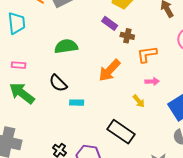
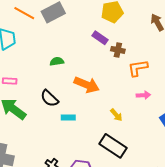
green semicircle: (66, 46) -> (57, 61), size x0.6
orange arrow: (109, 70) -> (87, 85), moved, turned -110
yellow arrow: (139, 101) -> (116, 115), moved

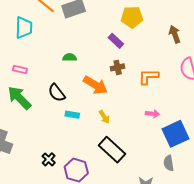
brown cross: (118, 50) -> (118, 67), moved, turned -32
pink arrow: (144, 95) -> (152, 114), moved
yellow arrow: (116, 115) -> (104, 117), moved

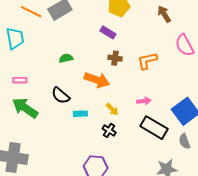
brown cross: (118, 67) -> (115, 58), turned 32
pink arrow: (152, 114) -> (144, 101), moved
black rectangle: (112, 150) -> (154, 128), moved
black cross: (49, 159) -> (109, 130), moved

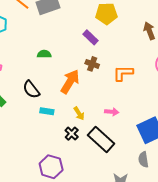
orange arrow: (97, 80) -> (70, 82), turned -90
black rectangle: (154, 128) -> (101, 139), moved

